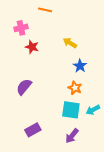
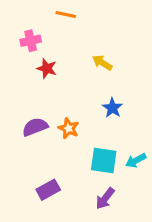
blue star: (80, 66) -> (112, 108), moved
purple semicircle: (24, 87) -> (35, 127), turned 30
orange star: (75, 88) -> (69, 128), moved

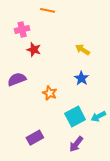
yellow arrow: (102, 63) -> (83, 50), moved
purple semicircle: (35, 127) -> (17, 79), moved
cyan square: (104, 160) -> (75, 116), turned -36

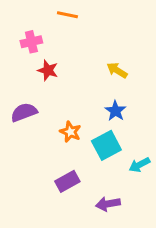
cyan square: (75, 116) -> (106, 145), moved
purple rectangle: (35, 138) -> (67, 181), moved
purple arrow: (76, 144) -> (108, 204), turned 42

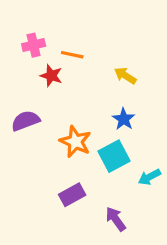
orange line: (67, 15) -> (72, 55), moved
orange star: (70, 132) -> (75, 142), size x1.4
purple arrow: (108, 204) -> (116, 219), turned 65

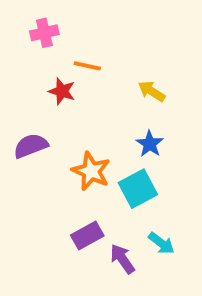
pink cross: (34, 45) -> (44, 33), moved
cyan arrow: (149, 177) -> (161, 243), moved, turned -115
purple arrow: (116, 219) -> (122, 259), moved

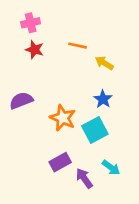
orange line: (87, 66) -> (77, 46), moved
red star: (62, 91) -> (35, 50), moved

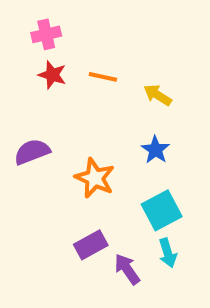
orange line: (77, 46) -> (103, 77), moved
cyan square: (95, 130) -> (162, 210), moved
cyan arrow: (111, 167) -> (168, 253), turned 36

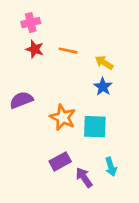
blue star: (155, 150) -> (103, 87), moved
cyan square: (162, 210) -> (95, 127), moved, turned 30

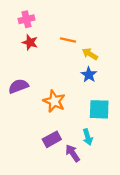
orange line: (68, 51) -> (68, 40), moved
cyan square: (95, 127) -> (99, 109), moved
cyan arrow: (111, 167) -> (88, 137), moved

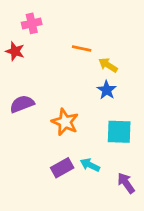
red star: (30, 42) -> (15, 51), moved
cyan arrow: (88, 137) -> (90, 165), moved, turned 133
purple arrow: (73, 153) -> (126, 183), moved

